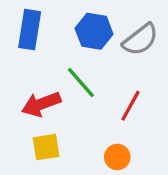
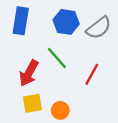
red arrow: (41, 104) -> (29, 73), turned -40
orange circle: (117, 157) -> (60, 110), moved

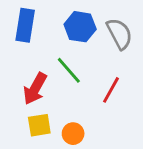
gray semicircle: (99, 28) -> (119, 34), turned -80

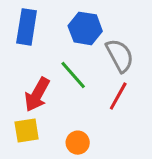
gray semicircle: (119, 34) -> (120, 55), moved
yellow square: (39, 125) -> (27, 131), moved

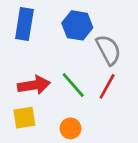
green line: (73, 75) -> (73, 85), moved
red arrow: (37, 95) -> (34, 85), turned -128

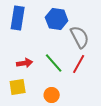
red arrow: (34, 85) -> (25, 63), size x0.7

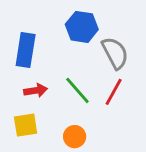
blue rectangle: (18, 18) -> (26, 50), moved

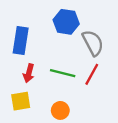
red arrow: (36, 90) -> (29, 73), turned 114
green line: (77, 90) -> (63, 73), turned -35

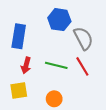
red line: (92, 74) -> (82, 66), turned -60

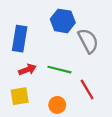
red arrow: (26, 65) -> (27, 70), turned -126
red line: (82, 66) -> (87, 89), moved

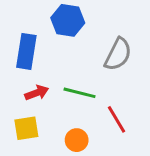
blue hexagon: (63, 21) -> (68, 20), moved
gray semicircle: (88, 41) -> (118, 54), turned 55

